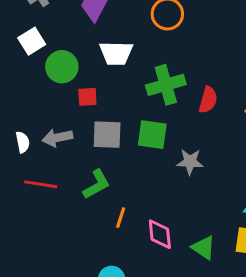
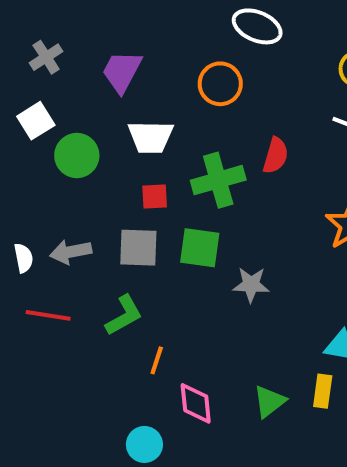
red square: (87, 97) -> (155, 196), moved
red semicircle: (208, 100) -> (276, 156), moved
pink diamond: (160, 234) -> (196, 403), moved
green triangle: (204, 248) -> (269, 401), turned 48

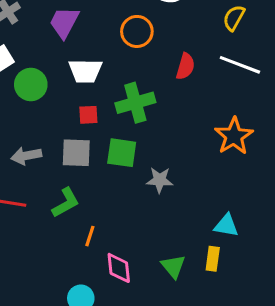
red semicircle: (276, 156) -> (185, 66), moved
green triangle: (269, 401) -> (173, 266), turned -32

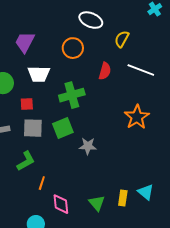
yellow semicircle: (234, 18) -> (122, 39), moved
red square: (88, 115) -> (27, 104), moved
green square: (122, 153) -> (63, 128), turned -30
cyan triangle: (226, 225) -> (146, 192), moved, turned 30

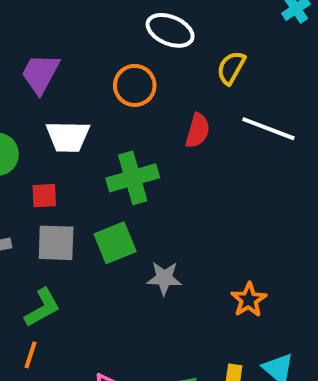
orange star: (137, 117) -> (249, 300), moved, size x0.7
orange line: (42, 183) -> (30, 355), moved

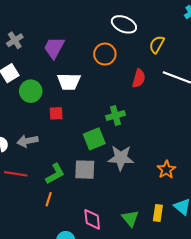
green cross: (133, 178) -> (115, 116), moved, size x0.7
gray square: (56, 243) -> (85, 170), moved
gray star: (164, 278) -> (121, 158), size x1.4

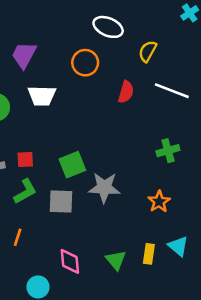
red square: (56, 113) -> (25, 160), moved
green cross: (115, 116) -> (168, 151), moved
green L-shape: (55, 174) -> (25, 191), moved

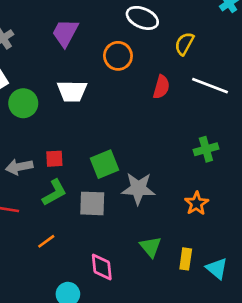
purple trapezoid: (24, 55) -> (65, 33), moved
orange line: (18, 237) -> (46, 241), turned 36
cyan triangle: (178, 246) -> (217, 268), moved
green triangle: (116, 260) -> (150, 247), moved

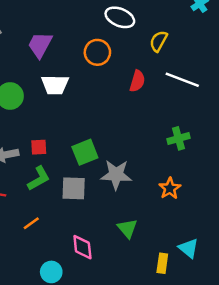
purple trapezoid: (65, 33) -> (40, 45), moved
yellow rectangle: (186, 259) -> (162, 263), moved

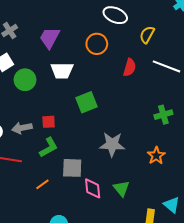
green square: (85, 152) -> (87, 102), moved
gray square: (74, 188) -> (72, 168), moved
pink diamond: (82, 247) -> (93, 188), moved

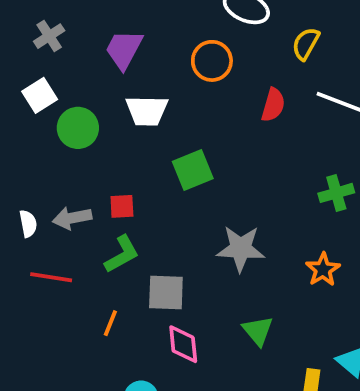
orange line: (42, 184) -> (110, 323), turned -32
pink diamond: (93, 188) -> (183, 344), moved

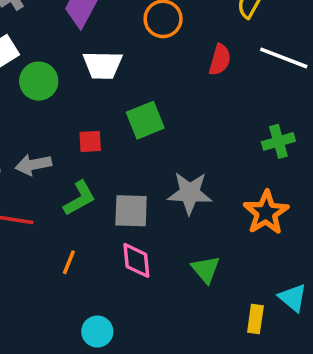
red square: (122, 206) -> (90, 141), moved
orange star: (323, 270) -> (266, 213), size x1.4
gray square: (166, 293) -> (131, 211), moved
pink diamond: (183, 344) -> (136, 260), moved

